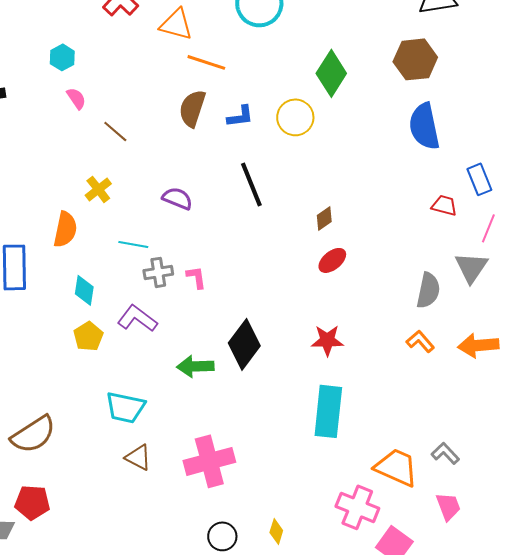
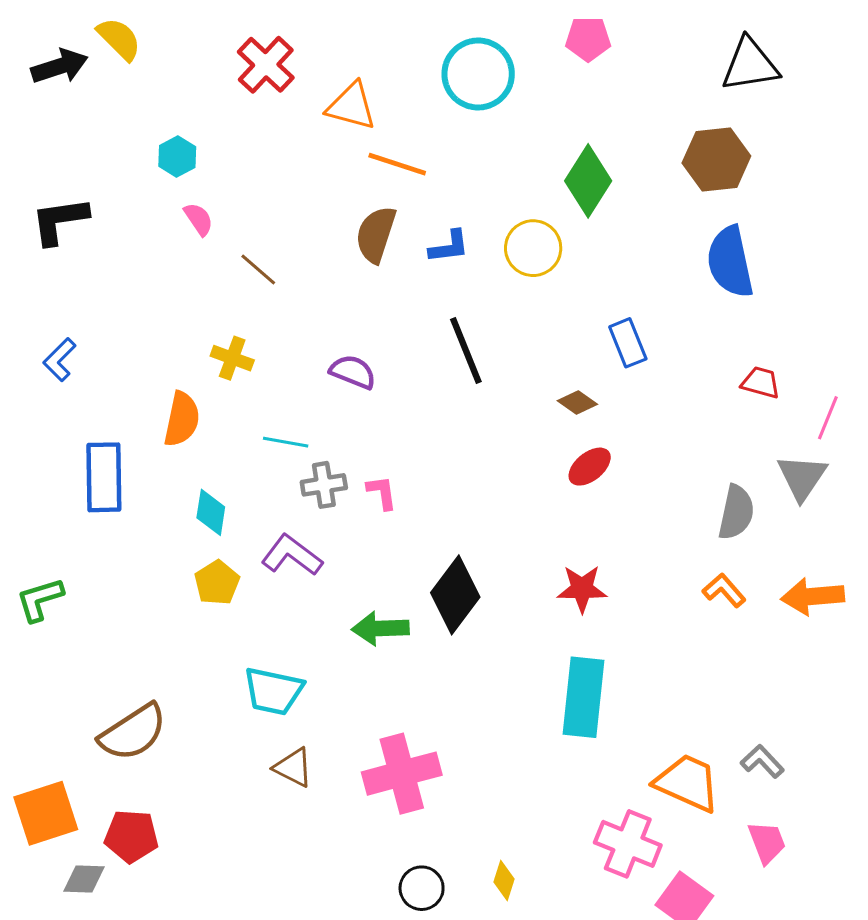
blue rectangle: (479, 179) -> (628, 343), moved
yellow cross: (98, 189) -> (232, 358), turned -32
brown diamond: (324, 218) -> (577, 402), turned 70

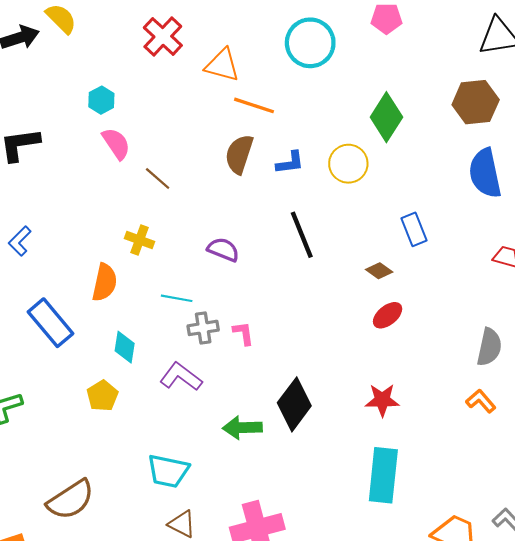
pink semicircle: (199, 219) -> (116, 144), size x1.4
blue rectangle: (104, 477) -> (51, 323), turned -39
yellow pentagon: (217, 583) -> (102, 396), moved

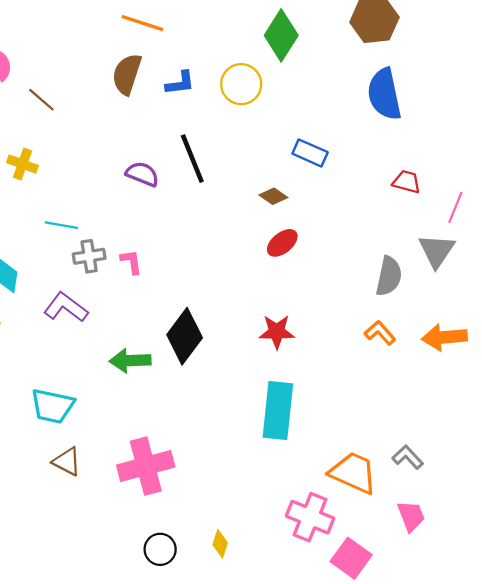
blue rectangle: (414, 229) -> (310, 153), turned -44
purple semicircle: (223, 250) -> (142, 174), moved

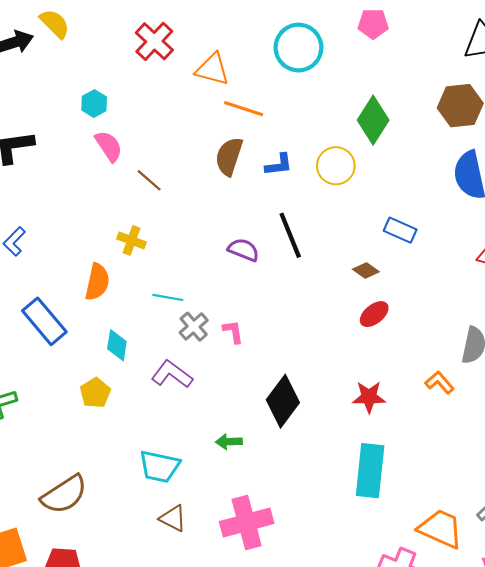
gray cross: (89, 256) -> (194, 327), turned -32
orange L-shape: (380, 333) -> (440, 383), moved
green arrow: (130, 361) -> (229, 442), moved, size x0.7

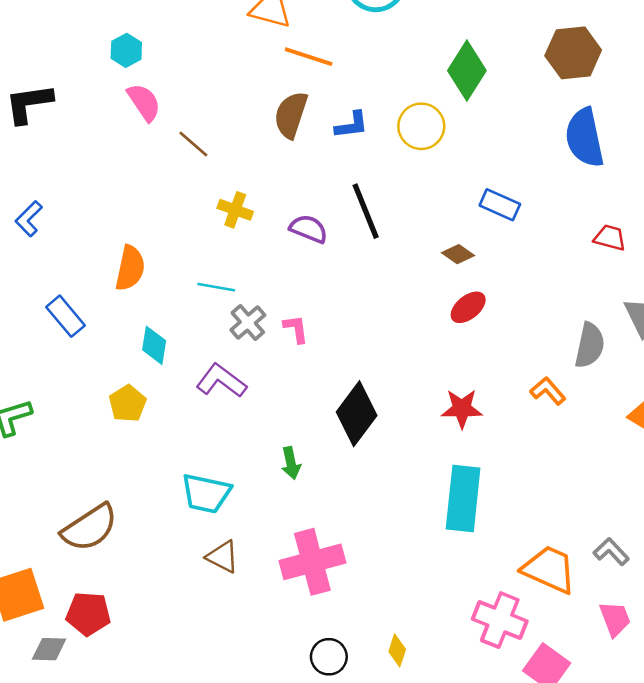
yellow cross: (131, 240) -> (235, 210), moved
blue rectangle: (44, 321) -> (66, 316), size x0.7
green arrow: (229, 442) -> (291, 463), turned -100

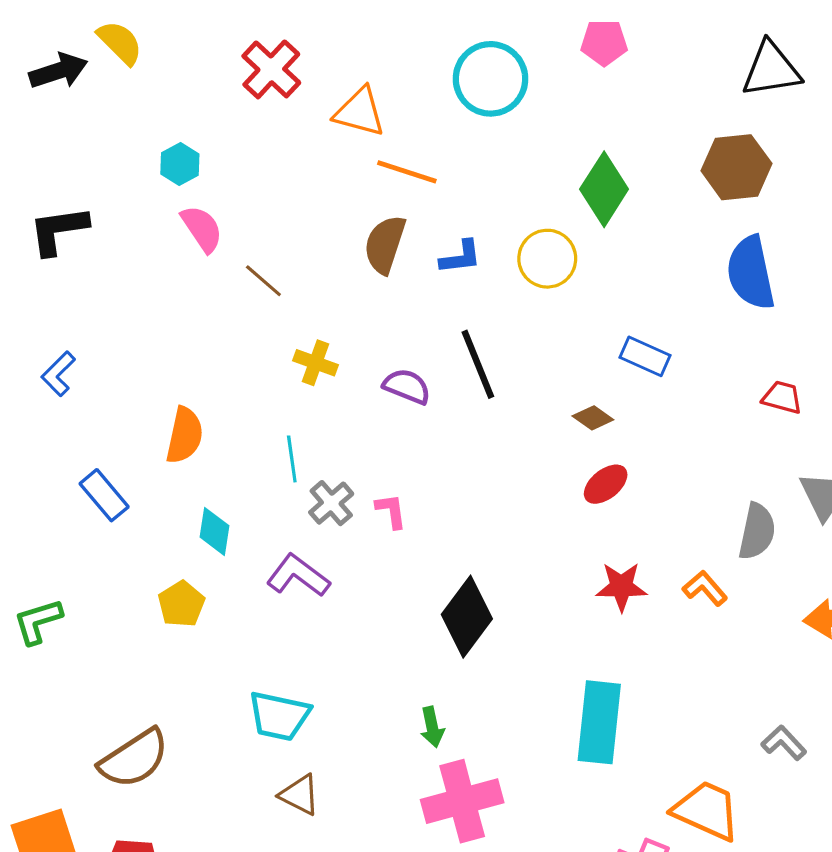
cyan line: (216, 287) -> (292, 459), turned 72
red star: (462, 409) -> (621, 587), moved
green arrow: (291, 463) -> (432, 727), moved
gray L-shape: (611, 552) -> (784, 743), moved
pink cross: (312, 562) -> (462, 801), moved

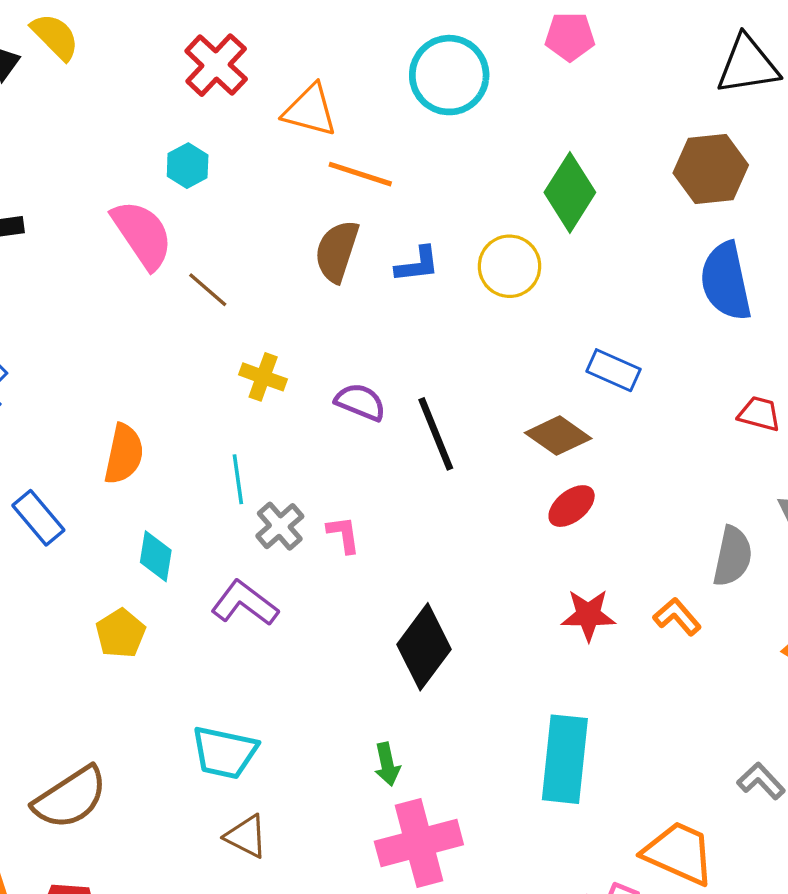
cyan hexagon: (180, 164) -> (188, 166), moved
pink semicircle: (202, 229) -> (142, 234), size x1.4
black line: (478, 364) -> (436, 434), moved
brown diamond: (593, 418) -> (558, 436), size x1.5

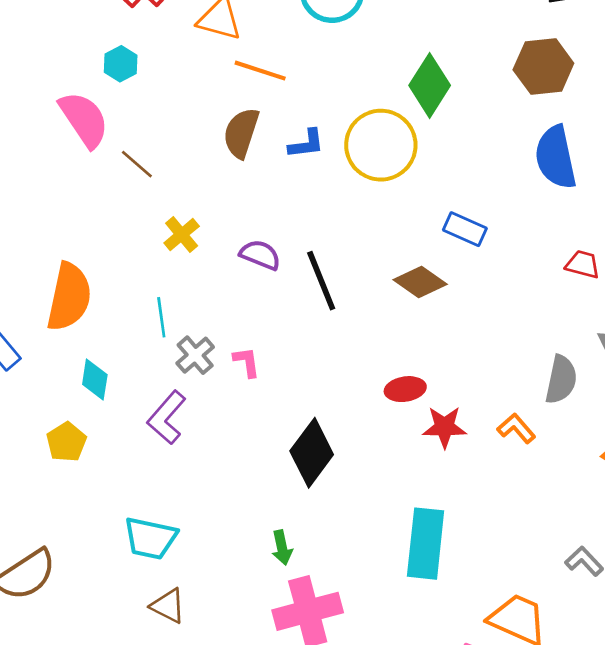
yellow circle: (510, 266) -> (381, 145), size x1.4
yellow cross: (263, 377) -> (182, 235), turned 30
orange semicircle: (124, 454) -> (69, 297), size x1.4
red ellipse: (572, 506) -> (405, 389), moved, turned 30
purple L-shape: (245, 603) -> (167, 418), turned -86

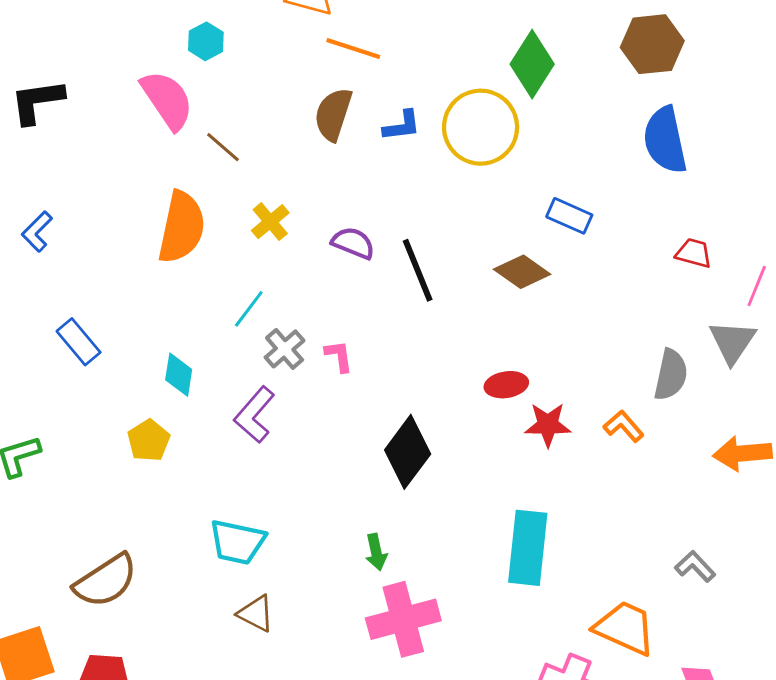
orange semicircle: (69, 297) -> (182, 227), moved
cyan line: (161, 317) -> (249, 309), turned 45

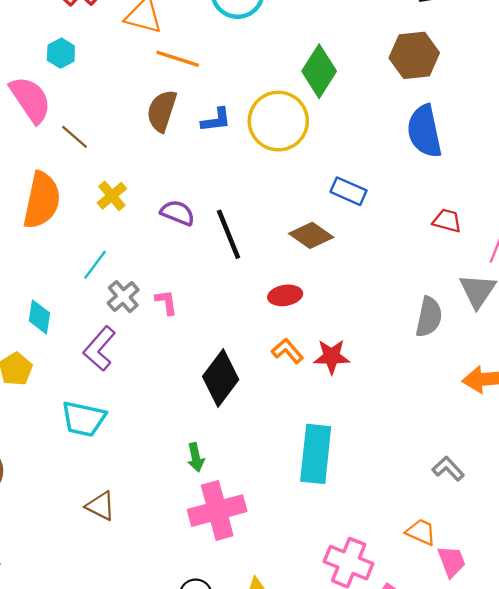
red ellipse: (506, 385) -> (285, 295), moved
orange L-shape: (624, 426) -> (287, 351), moved
cyan trapezoid: (237, 542) -> (84, 419), moved
orange trapezoid: (625, 628) -> (421, 532), moved, size x0.6

